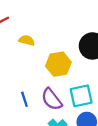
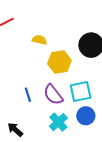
yellow semicircle: (27, 40) -> (39, 40), moved

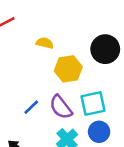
blue line: (28, 95) -> (31, 107), turned 64

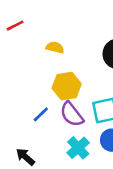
yellow hexagon: (68, 69) -> (67, 86), moved

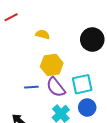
blue line: (41, 114) -> (31, 87), turned 40

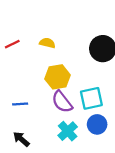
red line: (11, 17) -> (12, 44), moved
blue line: (31, 87) -> (20, 104), moved

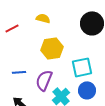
red line: (12, 44) -> (12, 28), moved
purple semicircle: (62, 102) -> (44, 80), moved, turned 60

